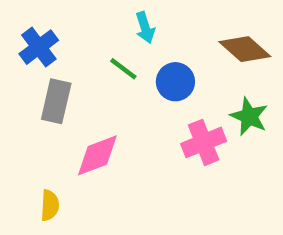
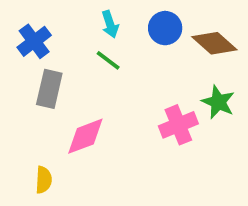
cyan arrow: (145, 28) -> (110, 24), moved
blue circle: (175, 82) -> (165, 28), moved

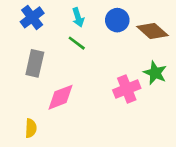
blue cross: (34, 41) -> (32, 17), moved

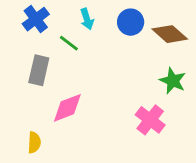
green line: (77, 43) -> (69, 43), moved
pink cross: (127, 89) -> (150, 120), moved, turned -30

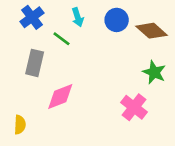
yellow semicircle: (34, 142) -> (20, 125), moved

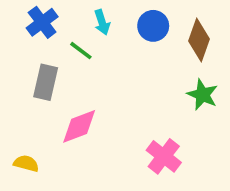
brown diamond: (151, 31) -> (199, 40), turned 68
pink cross: (134, 107) -> (164, 156), moved
yellow semicircle: (20, 125) -> (26, 163), turned -78

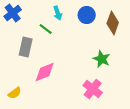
blue cross: (42, 22) -> (13, 13), moved
green star: (203, 95) -> (102, 59), moved
yellow semicircle: (26, 163) -> (15, 93), turned 128

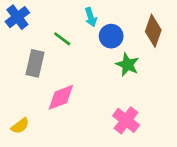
cyan arrow: (58, 13) -> (91, 17), moved
blue circle: (87, 15) -> (111, 36), moved
green star: (102, 59) -> (127, 65), moved

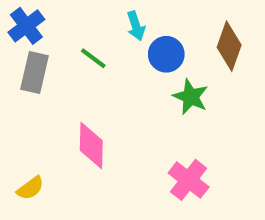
gray rectangle: (35, 63) -> (34, 72), moved
pink diamond: (61, 97) -> (91, 145), turned -68

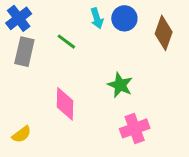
blue circle: (166, 54) -> (124, 18), moved
green star: (191, 97) -> (120, 85), moved
pink cross: (189, 180) -> (135, 128), turned 32

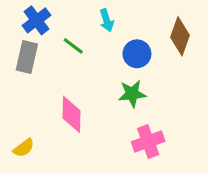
blue cross: (19, 18) -> (36, 20), moved
blue circle: (124, 18) -> (137, 54), moved
green star: (120, 85) -> (132, 94), turned -30

